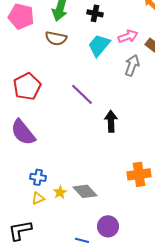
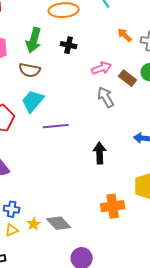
cyan trapezoid: (99, 45) -> (33, 101), moved
gray arrow: (132, 65) -> (106, 97), turned -50
purple line: (82, 94) -> (56, 126), turned -50
black arrow: (111, 121) -> (100, 153), moved

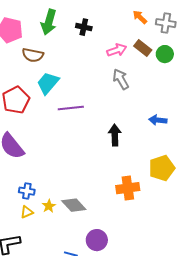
brown semicircle: (30, 70) -> (33, 55), moved
brown rectangle: (128, 78) -> (143, 48), moved

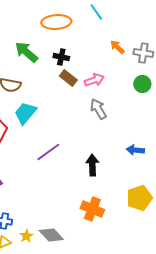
green arrow: (49, 22) -> (26, 52), turned 115
brown rectangle: (143, 48) -> (68, 78), moved
purple line: (71, 108) -> (48, 152), moved, turned -30
orange cross: (128, 188) -> (92, 209), moved, turned 30

